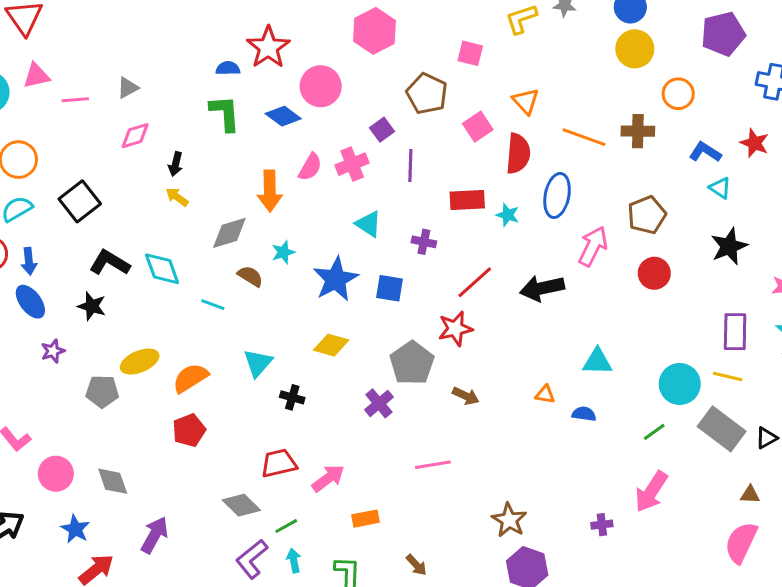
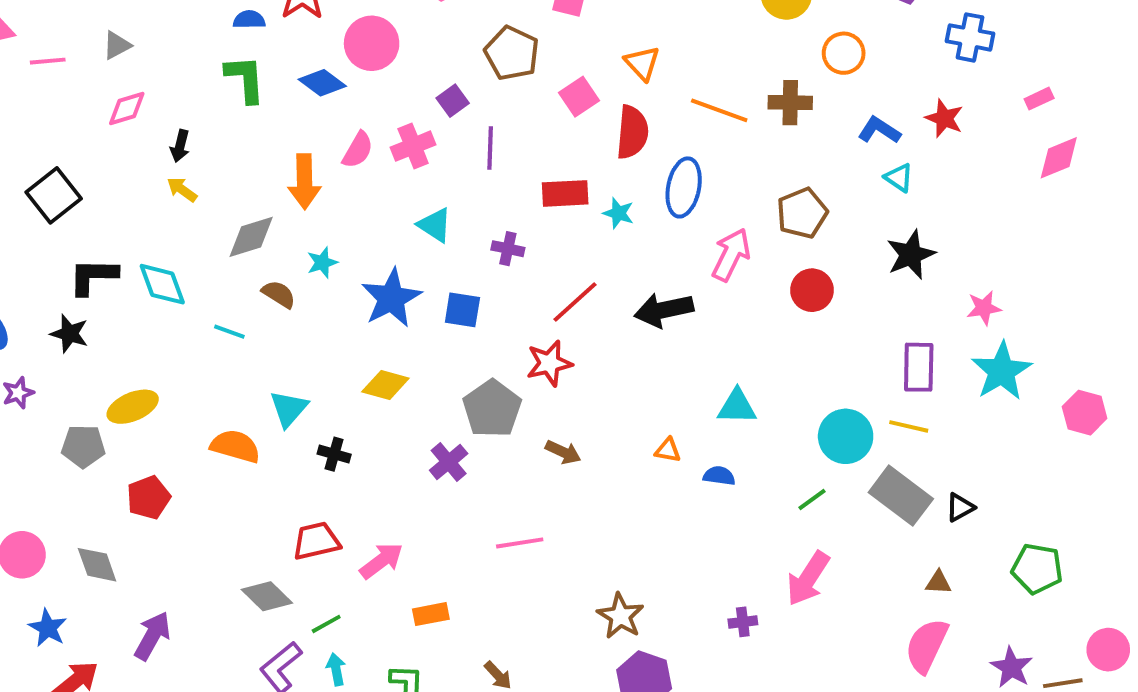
black L-shape: (110, 263) -> (93, 276), turned -30
orange semicircle: (190, 378) -> (235, 446), moved, turned 48
red pentagon: (189, 430) -> (148, 498), moved

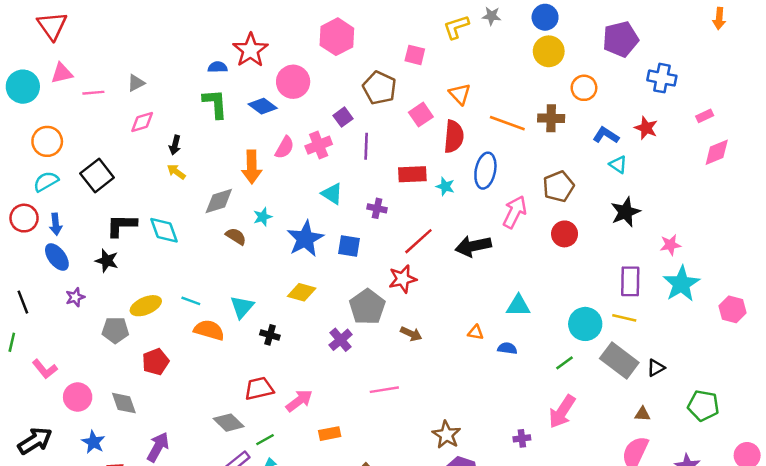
cyan line: (229, 332) -> (191, 301), moved

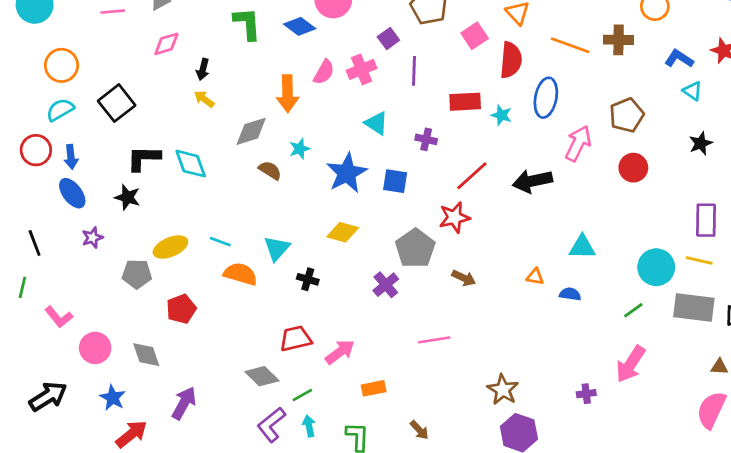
black star: (625, 212) -> (701, 143), size x0.7
gray rectangle: (619, 361) -> (694, 308), turned -30

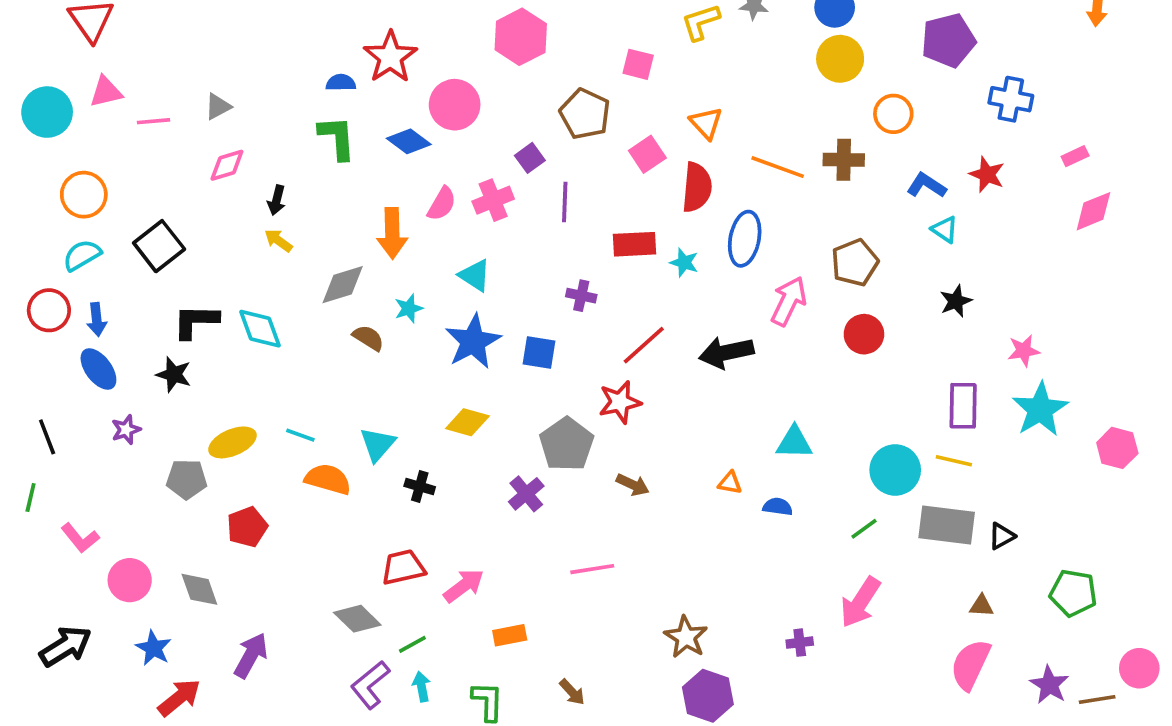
cyan triangle: (376, 123) -> (475, 275), moved

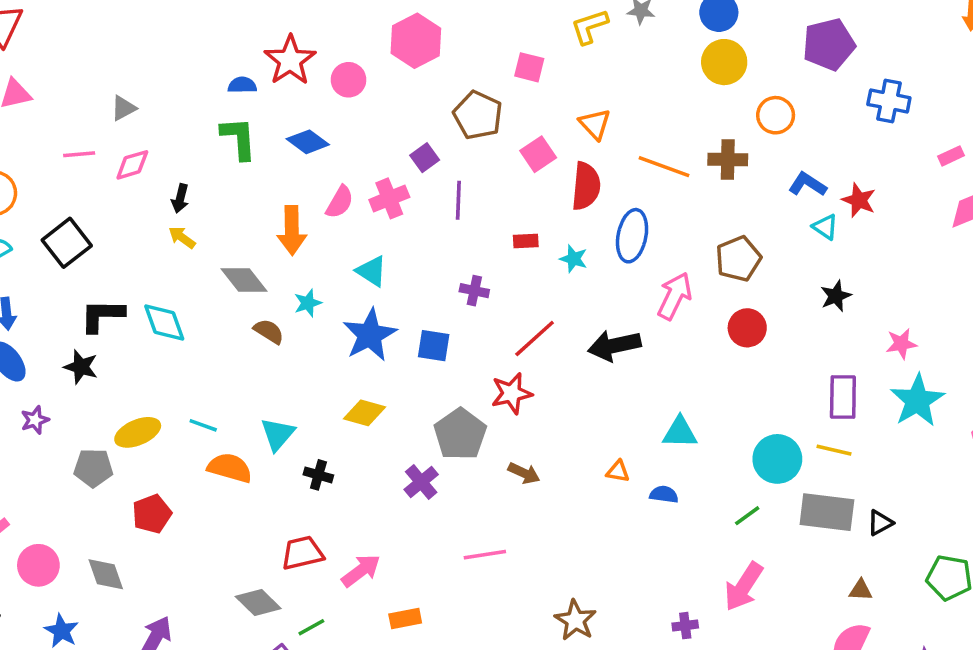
pink circle: (455, 105) -> (349, 80), moved, size x0.7
pink line: (154, 121) -> (79, 154), moved
red star: (987, 174) -> (859, 200), moved
red rectangle: (634, 244) -> (526, 241), size x0.6
gray diamond: (343, 285) -> (244, 280), turned 69

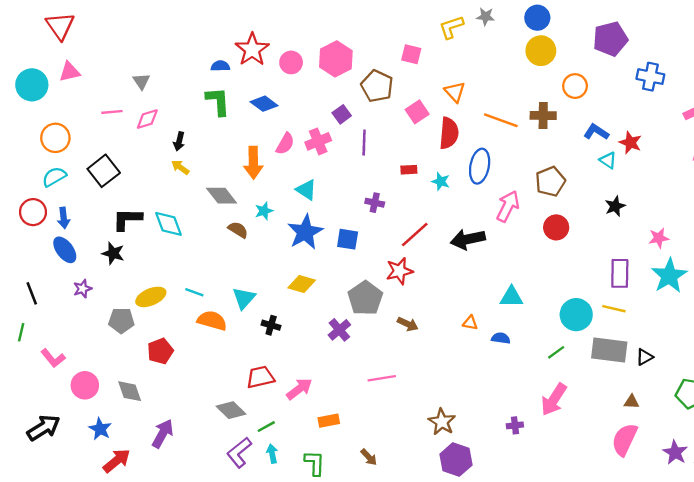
pink hexagon: (416, 41) -> (336, 59), moved
gray triangle: (123, 108) -> (141, 81), turned -36

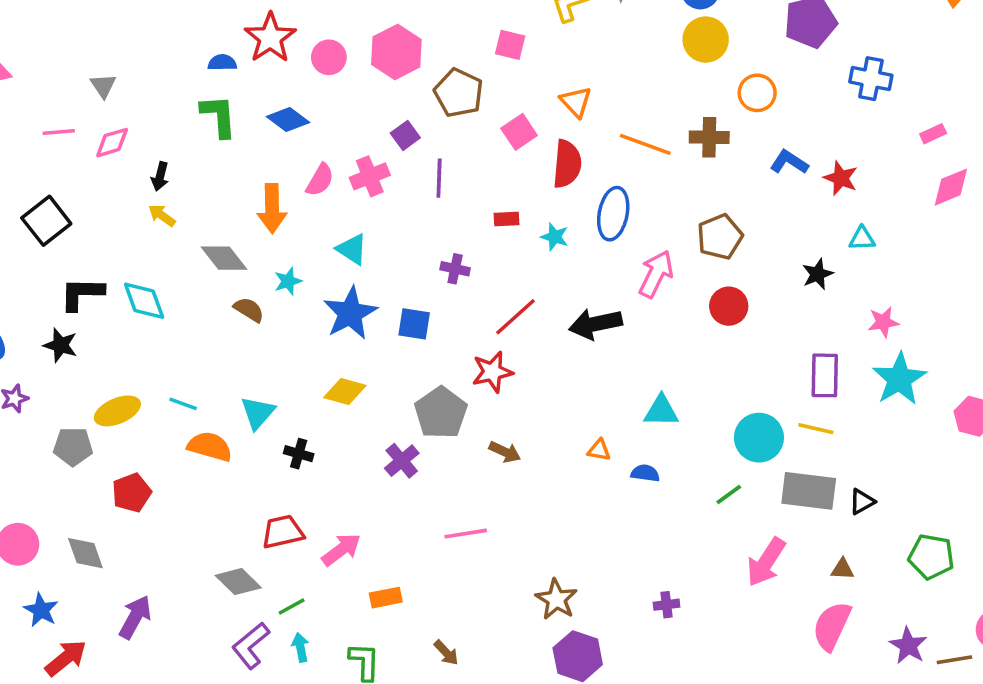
cyan triangle: (608, 160) -> (862, 239), moved, turned -36
pink arrow: (554, 399) -> (766, 562), moved

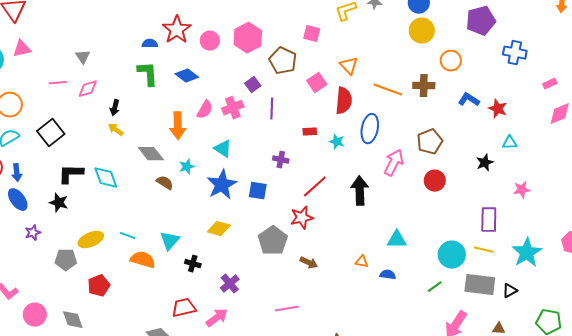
black arrow: (595, 324) -> (360, 191), turned 100
cyan star: (899, 379) -> (527, 253), moved
purple cross: (402, 461) -> (230, 284), moved

